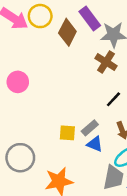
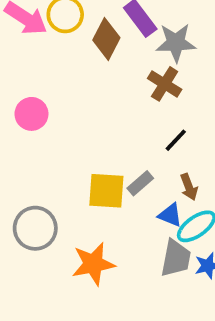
yellow square: (67, 133) -> (106, 191), size x1.5
blue triangle: (95, 144) -> (170, 215), moved

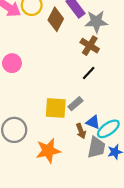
black line: (176, 140) -> (89, 73), moved
brown arrow: (189, 187) -> (81, 131), moved

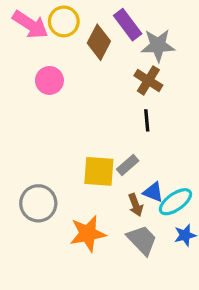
pink circle: (12, 63) -> (49, 80), moved
black line: (89, 73) -> (147, 120), turned -48
gray trapezoid: (96, 147) -> (142, 240), moved, turned -55

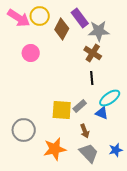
blue triangle: (153, 192) -> (102, 113), moved
cyan ellipse: (175, 202) -> (110, 98), moved

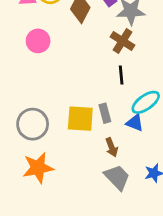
gray rectangle: (80, 106) -> (105, 113), turned -64
gray circle: (24, 130) -> (33, 124), moved
orange star: (55, 149) -> (38, 168), moved

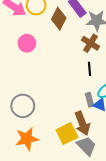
gray rectangle: (105, 113) -> (90, 100), moved
yellow square: (80, 119) -> (67, 134), moved, turned -30
brown arrow: (112, 147) -> (82, 123), size x1.6

